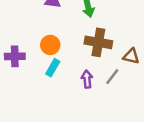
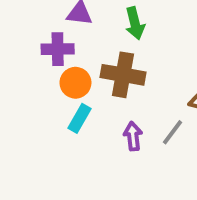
brown cross: (98, 42) -> (123, 75), moved
purple cross: (15, 56) -> (58, 49), moved

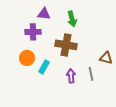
orange circle: (75, 83) -> (27, 58), moved
gray line: (173, 132) -> (91, 74), turned -48

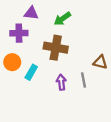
green arrow: (72, 19) -> (62, 19), turned 70

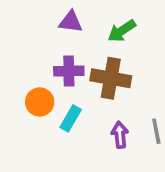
purple cross: (19, 33) -> (69, 71), moved

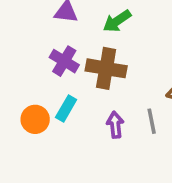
purple cross: (69, 71) -> (64, 61), turned 32
orange circle: (40, 102) -> (35, 119), moved

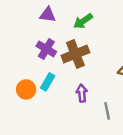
brown cross: (106, 68) -> (75, 54), turned -32
gray line: (152, 121) -> (107, 111), moved

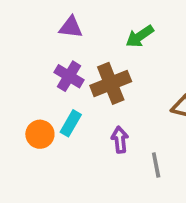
green arrow: (83, 21) -> (140, 36), moved

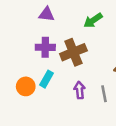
purple cross: (69, 76) -> (45, 47), turned -30
gray line: (156, 165) -> (104, 94), moved

